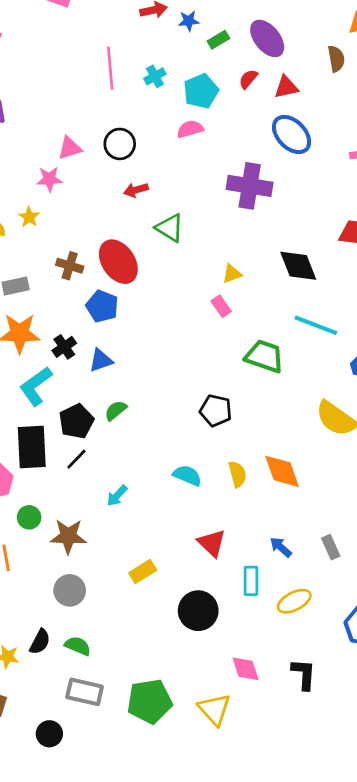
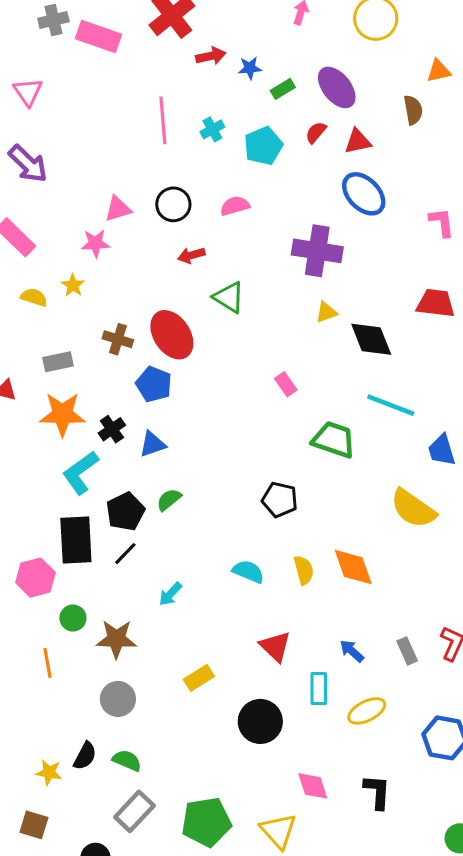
pink semicircle: (190, 129) -> (235, 206), moved
yellow triangle: (232, 274) -> (326, 312), moved
gray rectangle: (85, 692) -> (134, 811), turned -60

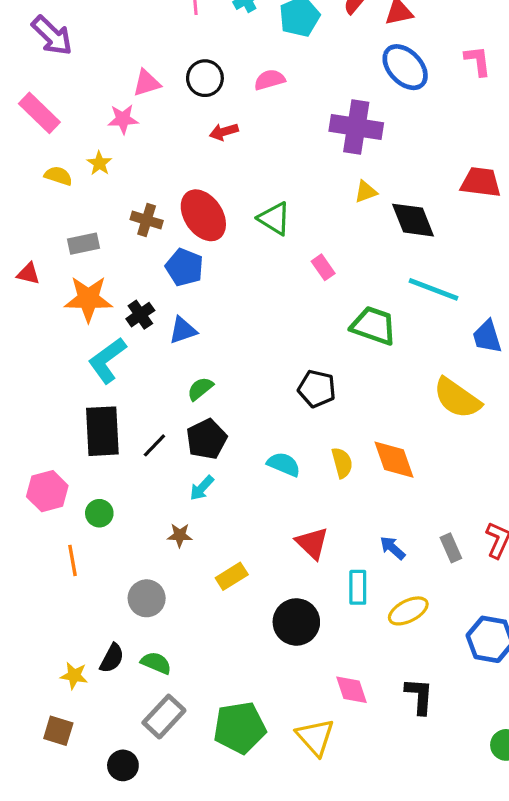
pink L-shape: (442, 222) -> (478, 61), moved
green triangle: (229, 297) -> (274, 218), moved
black pentagon: (125, 512) -> (207, 439), moved
pink hexagon: (35, 578) -> (47, 491), moved
brown star: (116, 639) -> (180, 535), moved, size x0.6

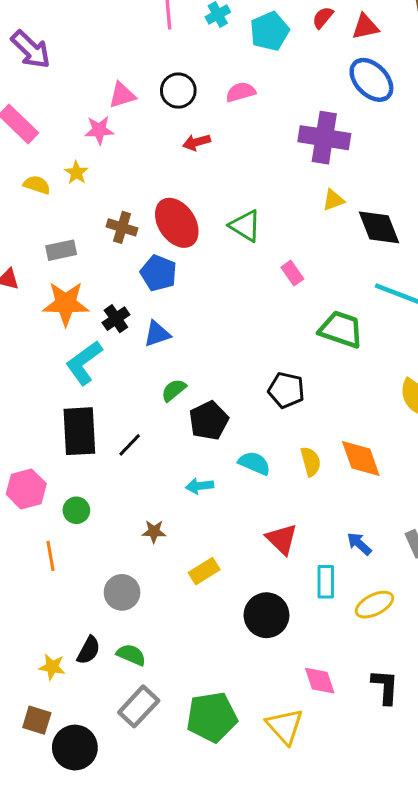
black pentagon: (207, 439) -> (209, 421), moved
cyan arrow: (202, 488) -> (200, 486), moved, turned 40
black circle: (123, 765) -> (75, 748), moved, size x1.5

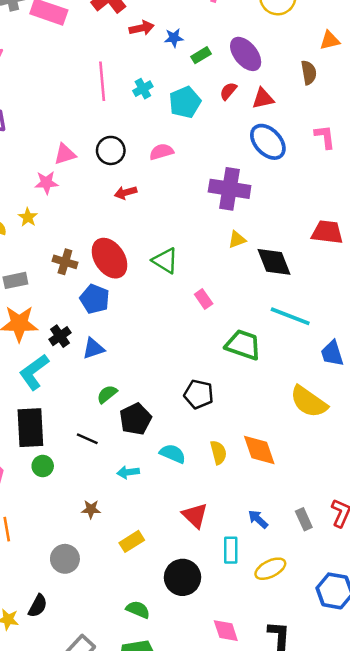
black line: (130, 445) -> (87, 439), moved, turned 70
green circle: (76, 510) -> (43, 466), moved
green semicircle: (131, 655) -> (138, 610), moved

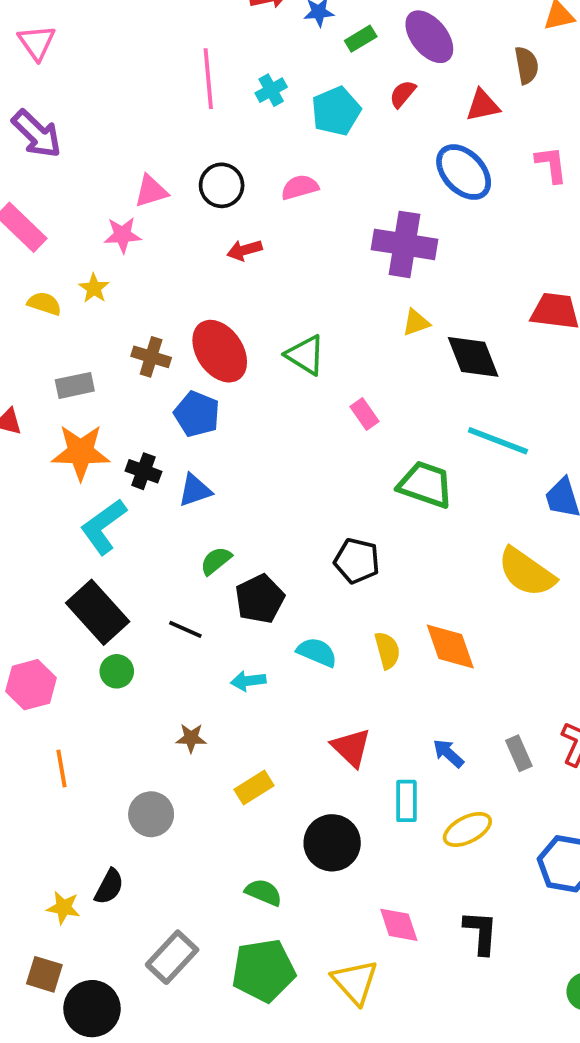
red triangle: (263, 98) -> (483, 105), moved
black cross: (60, 336) -> (143, 471), turned -35
black rectangle: (30, 428) -> (98, 612), turned -39

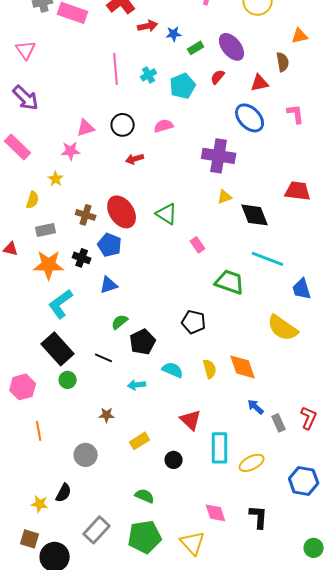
yellow semicircle: (44, 304) -> (33, 200), moved, turned 90
black cross: (143, 471) -> (82, 258), moved
blue arrow: (448, 753) -> (256, 407), moved
cyan rectangle: (406, 801) -> (220, 448), size x1.4
black circle: (332, 843) -> (174, 460), moved, size x0.6

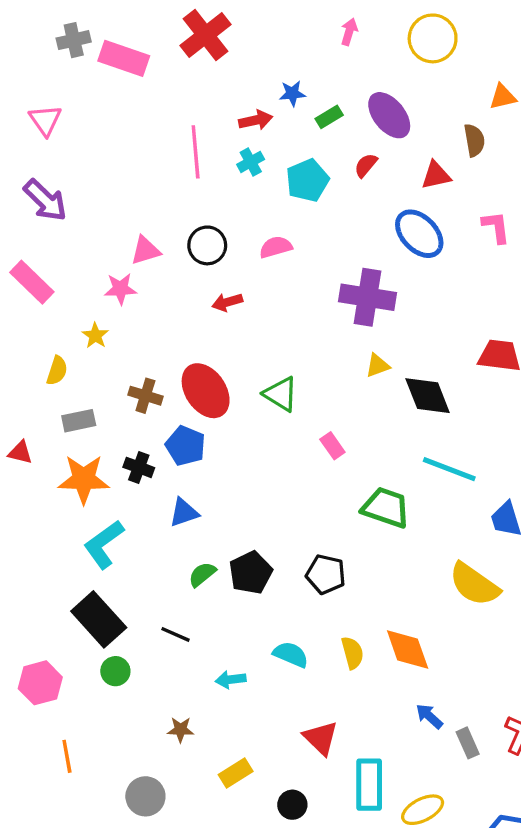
red arrow: (148, 26) -> (256, 120), moved
black pentagon: (143, 342) -> (251, 573), moved

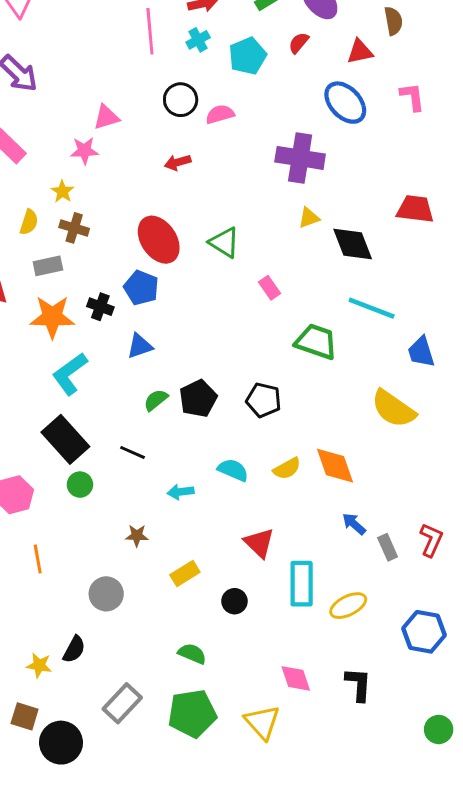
black circle: (207, 245) -> (181, 100), moved
brown cross: (145, 396) -> (74, 228), moved
yellow semicircle: (352, 653) -> (287, 469), turned 76

